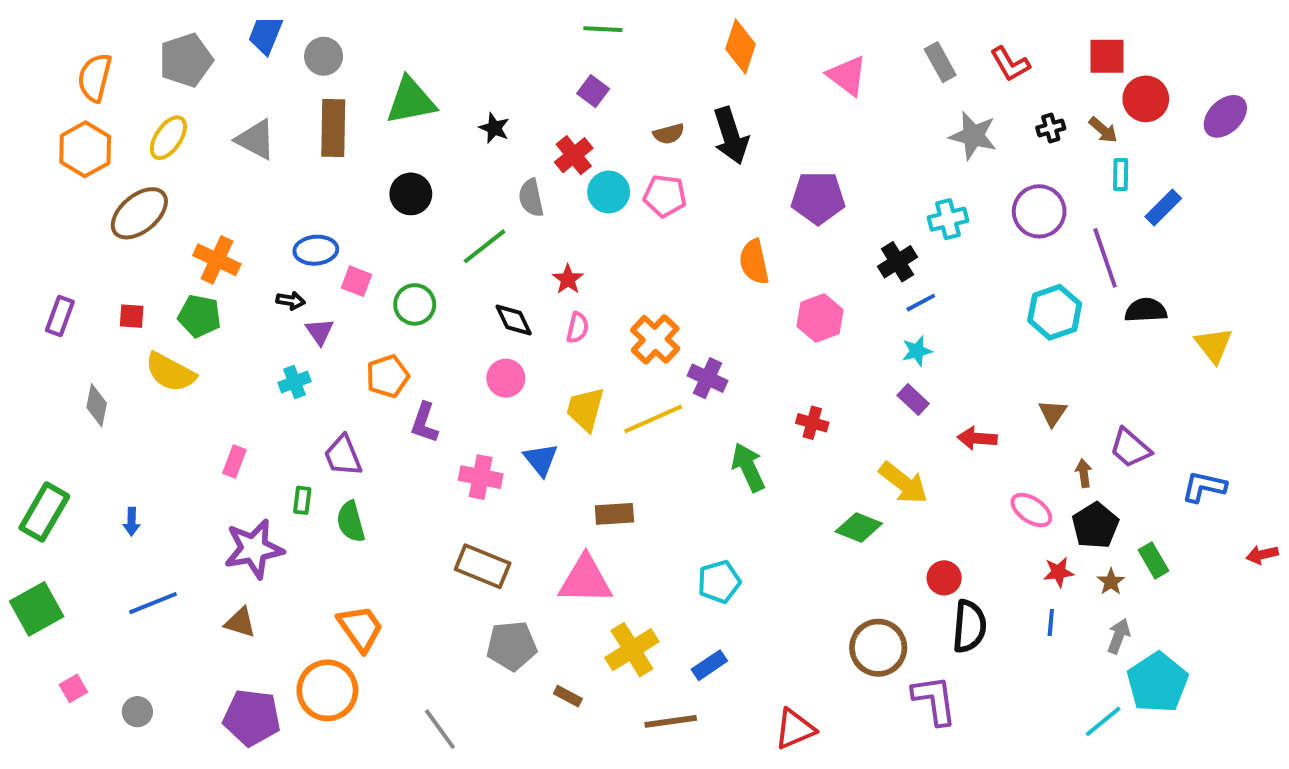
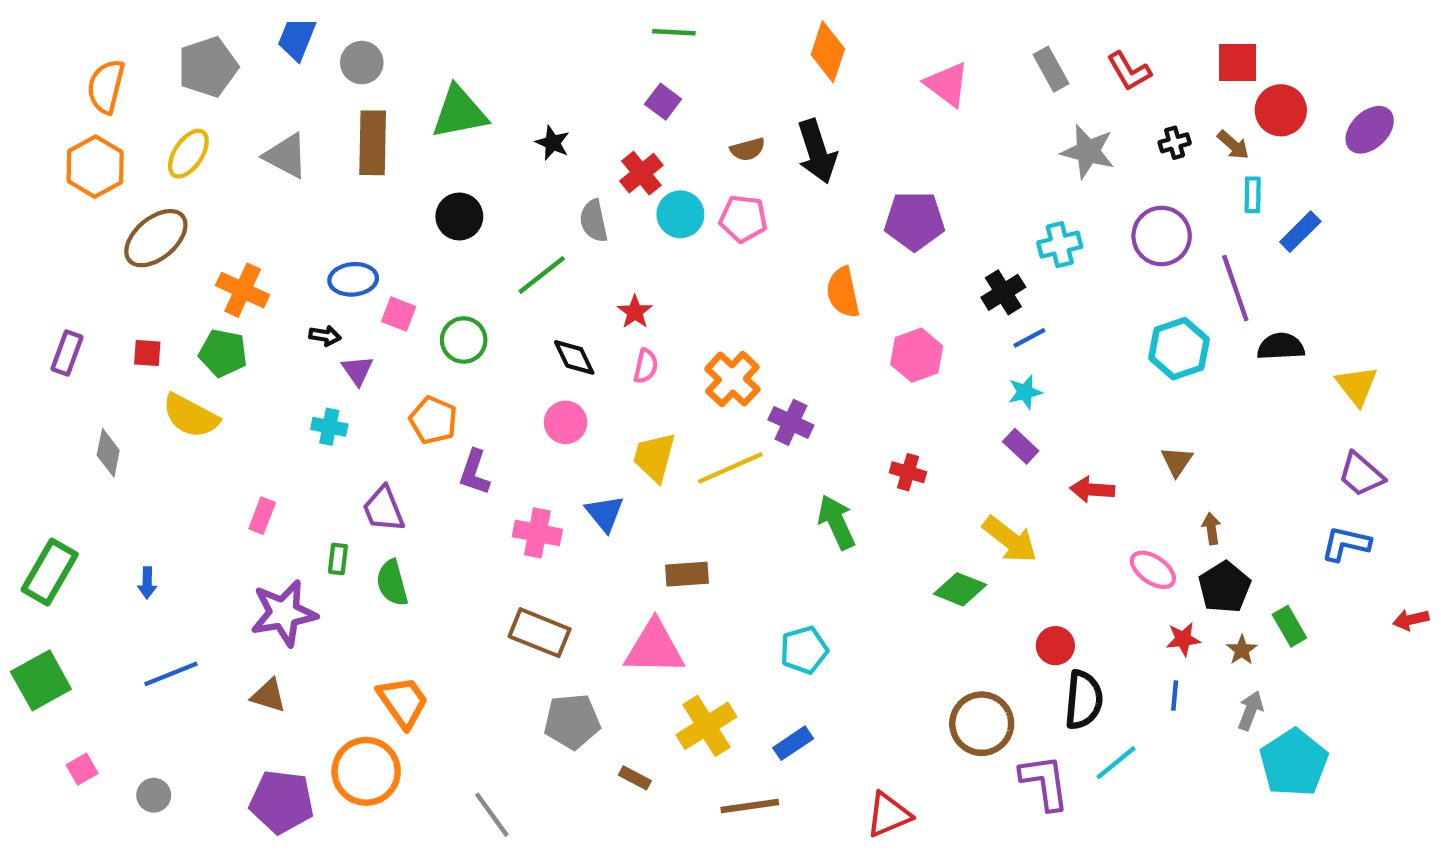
orange pentagon: (388, 376) -> (433, 420), turned -30
cyan cross: (294, 382) -> (329, 427), turned 32
purple trapezoid: (1130, 448) -> (1361, 474), moved
cyan line: (1103, 721) -> (1116, 763), moved

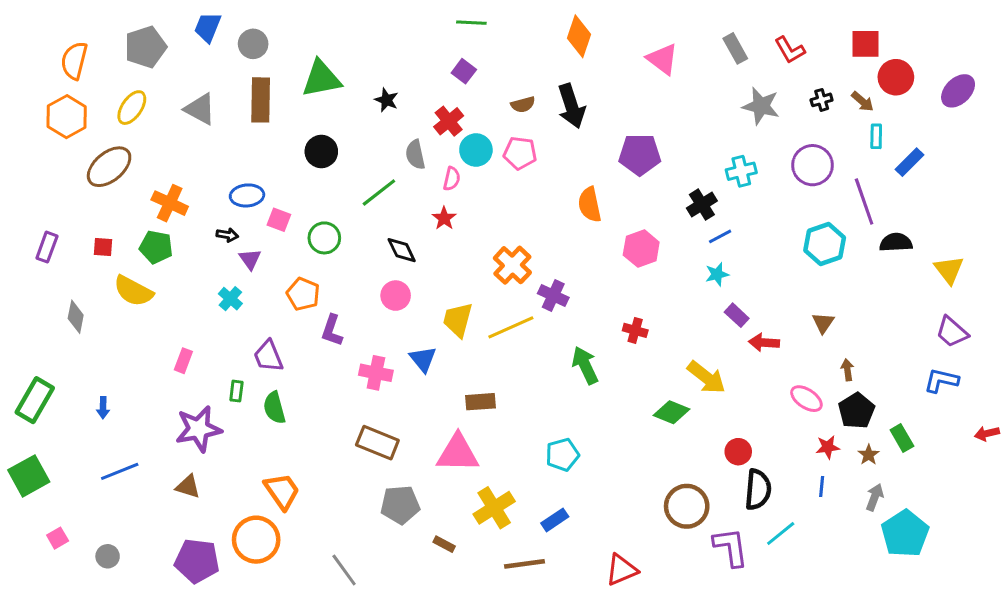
pink semicircle: (646, 366) -> (452, 179), moved
cyan cross: (329, 427) -> (230, 299), turned 30
purple rectangle: (1021, 446) -> (737, 315), moved

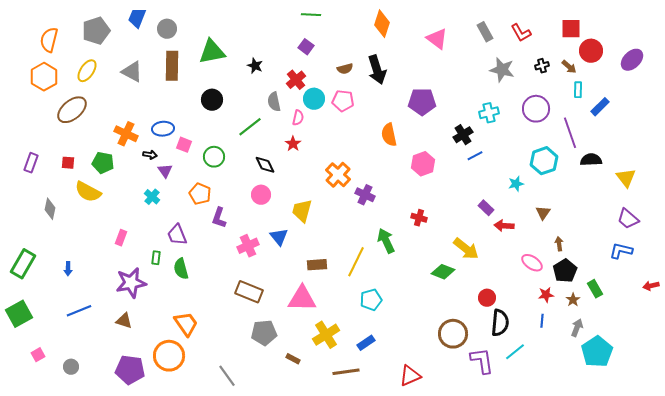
orange cross: (170, 203) -> (126, 134), moved
cyan star: (717, 274) -> (516, 184), moved
yellow line: (511, 327) -> (356, 262), moved, turned -40
pink cross: (376, 373) -> (248, 246), turned -35

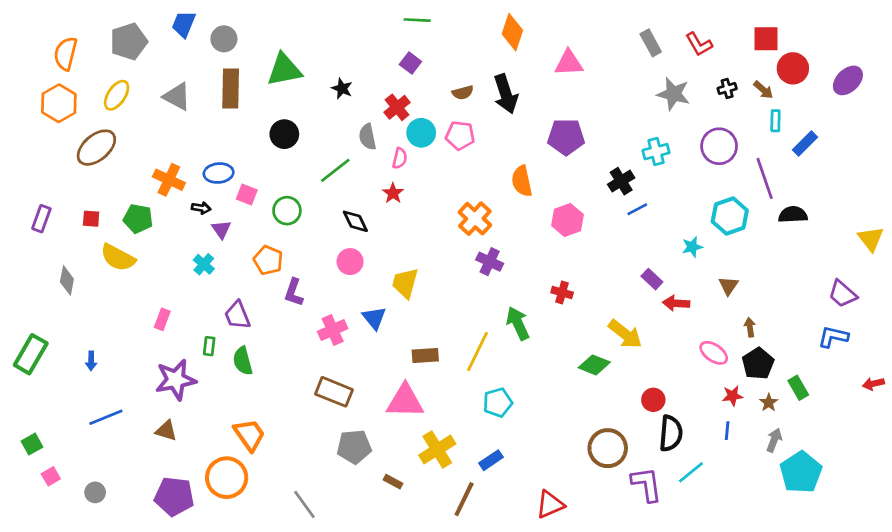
pink triangle: (437, 39) -> (569, 63), moved, turned -40
orange cross: (338, 175) -> (475, 219), moved
yellow triangle: (626, 178) -> (871, 239), moved
green square: (19, 314) -> (32, 444), moved, size x0.6
brown line: (346, 372) -> (464, 499), turned -56

